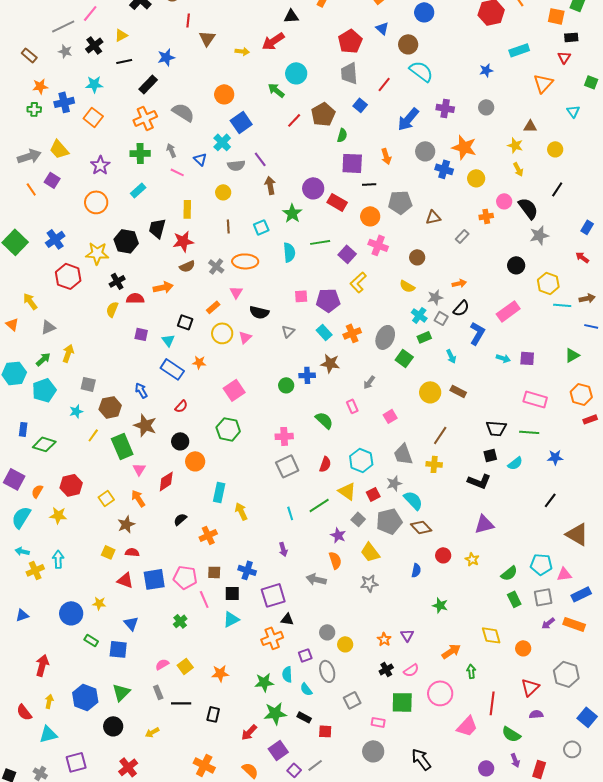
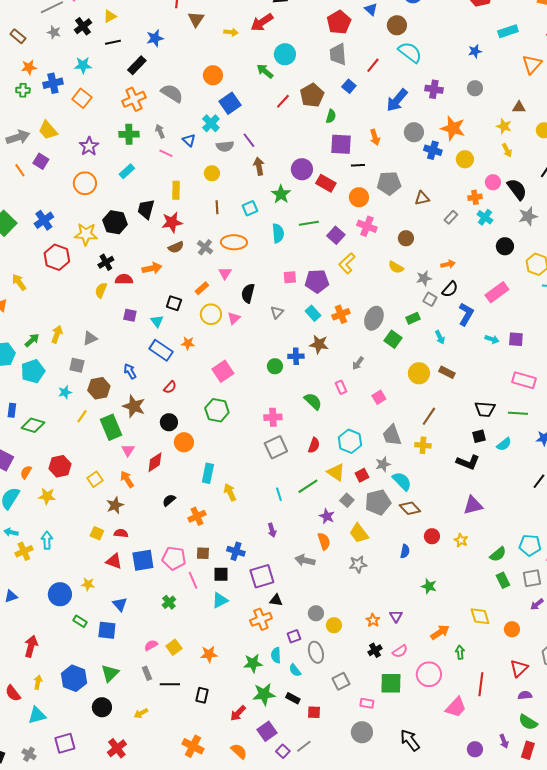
black semicircle: (259, 312) -> (248, 293), turned 90
cyan cross: (419, 315) -> (485, 217), moved
gray triangle: (48, 327) -> (90, 338), moved
green semicircle: (511, 734) -> (528, 722), moved

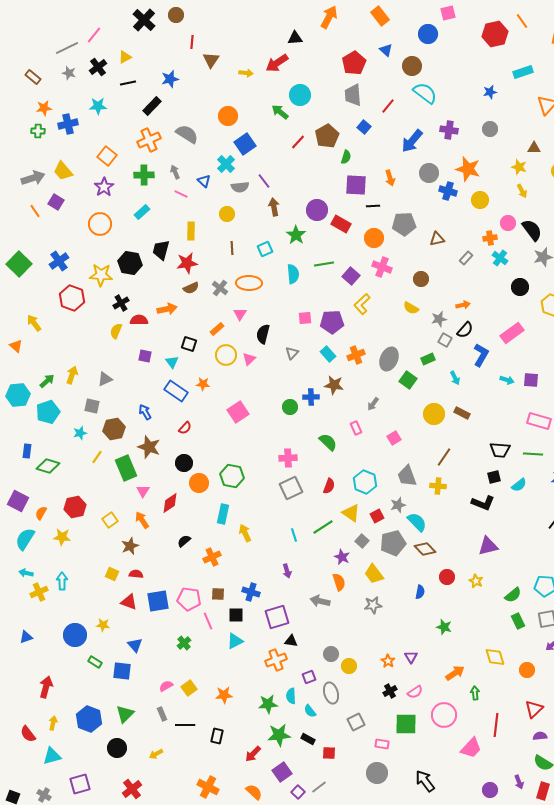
orange square: (82, 98) -> (107, 156), moved
green hexagon: (217, 410) -> (232, 476), moved

